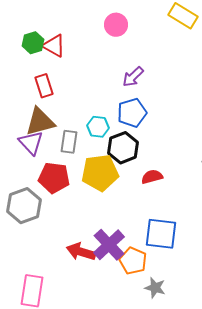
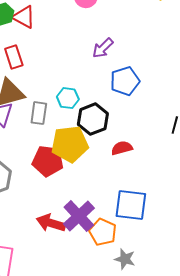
blue pentagon: (132, 113) -> (125, 81), moved
red pentagon: (54, 178) -> (48, 161), moved

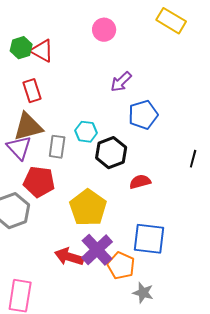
yellow pentagon: (70, 144) -> (88, 208), moved, turned -30
red pentagon: (48, 161) -> (39, 182), moved

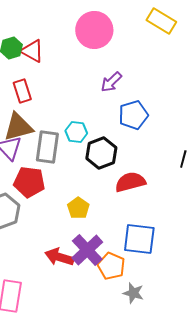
pink circle: (104, 30) -> (94, 30), size x1.6
gray rectangle: (57, 147) -> (47, 147), size x1.4
red semicircle: (140, 182) -> (130, 182), size x1.4
yellow pentagon: (88, 208) -> (78, 208), size x0.6

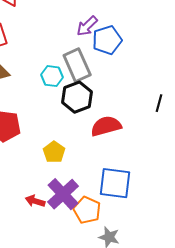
blue pentagon: (133, 115) -> (107, 40), moved
gray rectangle: (47, 147) -> (77, 65), moved, turned -32
red arrow: (59, 257) -> (35, 201), size x0.7

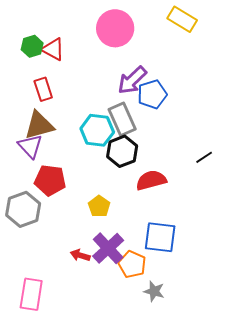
purple arrow: (87, 26) -> (132, 80), size x1.4
cyan hexagon: (52, 76) -> (97, 130), size x1.5
black line: (159, 103) -> (204, 157), turned 42

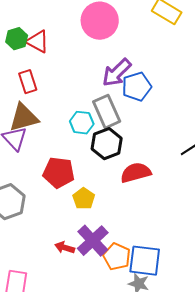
cyan hexagon: (97, 130) -> (82, 123), size x0.7
red pentagon: (50, 180) -> (59, 173), moved
blue square: (160, 237) -> (145, 261), moved

